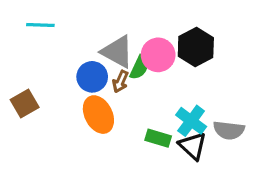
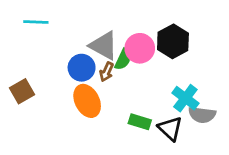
cyan cross: (191, 121) -> (185, 98), moved

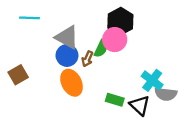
black hexagon: (173, 41) -> (120, 21), moved
gray triangle: (104, 46) -> (67, 37), moved

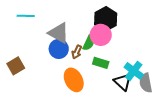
orange ellipse: (72, 83) -> (74, 80), moved
gray semicircle: (166, 94) -> (146, 83), turned 72
green rectangle: (115, 100) -> (101, 63), moved
black triangle: (140, 105) -> (123, 82), moved

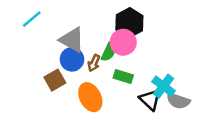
cyan line: (26, 16) -> (32, 19), turned -42
brown square: (16, 66) -> (55, 80), moved
gray semicircle: (146, 83) -> (178, 101), turned -60

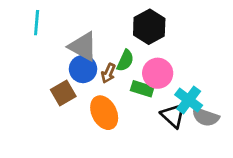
cyan line: (32, 19) -> (37, 23), turned -45
pink circle: (123, 42) -> (158, 73), moved

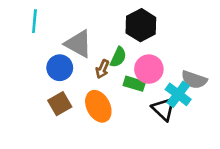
blue circle: (83, 69) -> (60, 68), moved
brown square: (63, 93) -> (60, 104), moved
gray semicircle: (206, 117) -> (194, 80), moved

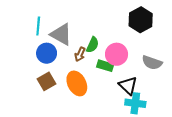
cyan line: (34, 21) -> (38, 26), moved
black hexagon: (141, 25) -> (141, 20), moved
cyan cross: (178, 94) -> (135, 103), moved, turned -30

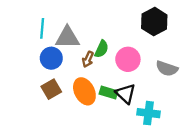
gray triangle: (61, 34) -> (67, 38), turned -30
green rectangle: (105, 66) -> (108, 92), moved
black triangle: (128, 86) -> (126, 94), moved

